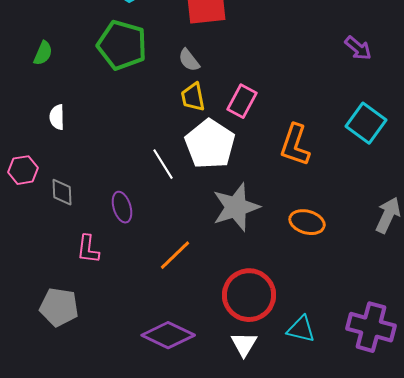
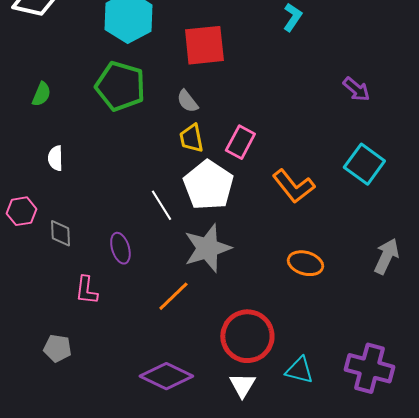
orange L-shape: (295, 145) -> (293, 186), turned -57
gray star: (236, 207) -> (207, 248), moved
gray pentagon: (59, 307) -> (57, 348), size x0.7

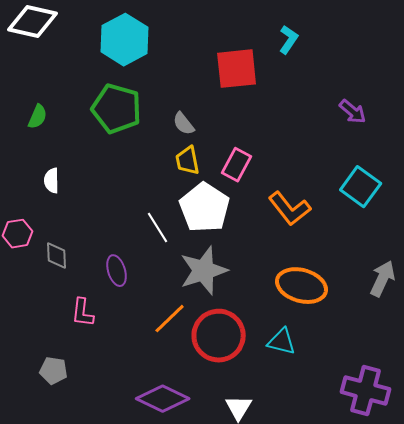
red square: (204, 45) -> (237, 69), moved
orange ellipse: (305, 263) -> (302, 286), size x1.4
red circle: (247, 336) -> (219, 336), moved
cyan triangle: (299, 370) -> (282, 342), moved

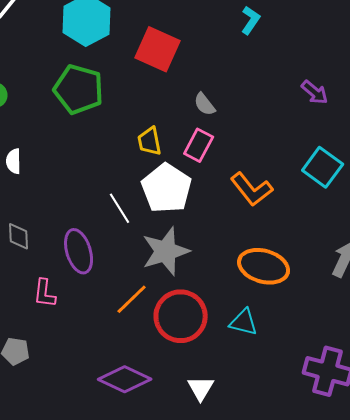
red square: (237, 69) -> (158, 49), moved, turned 30
gray semicircle: (184, 124) -> (205, 104), moved
purple ellipse: (117, 271) -> (79, 251), size x1.4

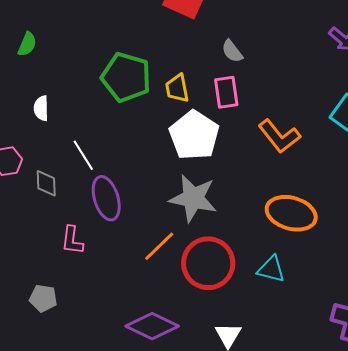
green pentagon: (79, 89) -> (126, 77), moved
pink rectangle: (199, 145) -> (226, 92), turned -36
white line: (120, 208) -> (83, 155), moved
gray star: (166, 251) -> (193, 198), turned 30

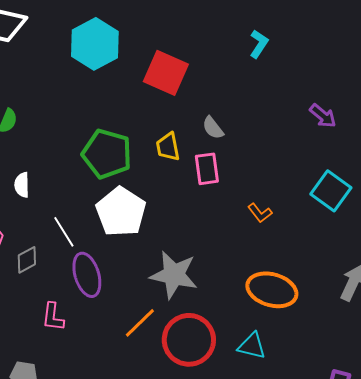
yellow trapezoid: (177, 88) -> (168, 147), moved
white pentagon: (194, 135) -> (121, 212), moved
orange L-shape: (279, 136) -> (260, 213), size x0.6
gray diamond: (46, 183) -> (27, 260), turned 64

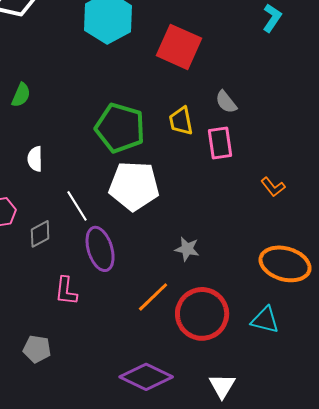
white pentagon: (121, 212) -> (134, 186), turned -30
gray star: (174, 275) -> (187, 249), size x0.5

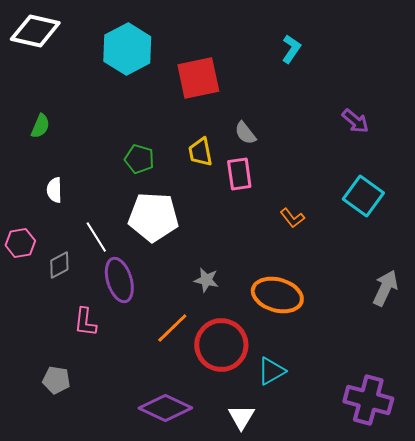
red square: (179, 47) -> (198, 78), turned -36
green pentagon: (120, 128) -> (139, 159), size x0.6
orange ellipse: (285, 264) -> (277, 295), moved
cyan triangle: (265, 320) -> (271, 371), moved, turned -44

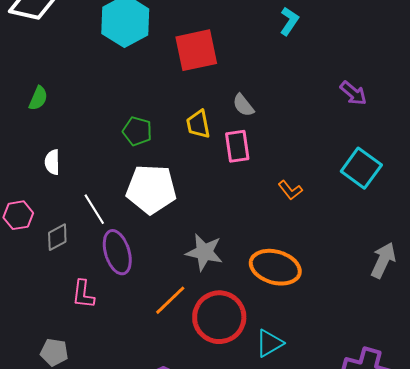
gray star: (206, 280) -> (204, 252), size x1.5

